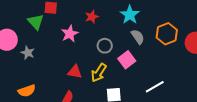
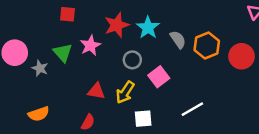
cyan star: (130, 15) -> (148, 27), moved
red star: (92, 17) -> (117, 25), size x1.5
green triangle: (36, 22) -> (63, 53), moved
gray semicircle: (138, 37) -> (178, 39), moved

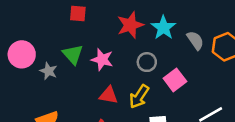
pink star: (90, 45) -> (102, 60), moved, turned -30

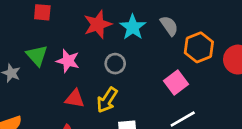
gray semicircle: (195, 40) -> (169, 26), moved
pink square: (175, 80) -> (176, 82), moved

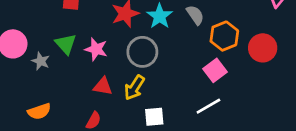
gray circle: (115, 64) -> (142, 52), size x1.5
pink square: (176, 82) -> (215, 70), moved

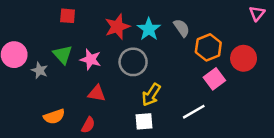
pink square: (215, 70) -> (214, 79), moved
yellow arrow: (134, 88) -> (151, 95), moved
orange semicircle: (39, 111) -> (54, 117), moved

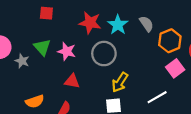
red star: (117, 27) -> (90, 23), turned 30

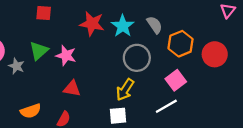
green triangle: (42, 47) -> (39, 51), turned 30
gray circle: (104, 54) -> (137, 58), moved
pink square: (175, 68) -> (176, 80), moved

